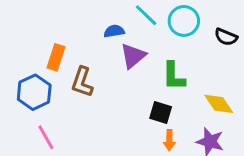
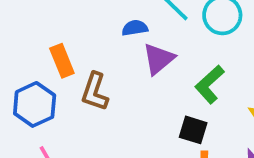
orange rectangle: (56, 57) -> (62, 61), turned -40
green L-shape: (174, 76) -> (210, 84), turned 48

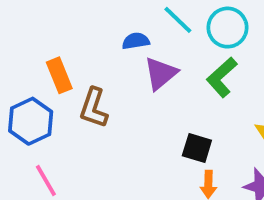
green L-shape: (210, 84) -> (222, 77), moved

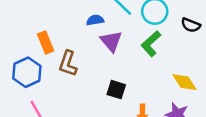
purple triangle: (161, 73) -> (111, 41), turned -30
black square: (197, 148) -> (116, 90), moved

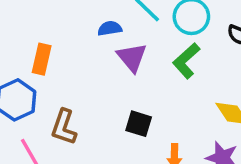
orange rectangle: (46, 42) -> (42, 59), turned 35
brown L-shape: (68, 64) -> (64, 127), moved

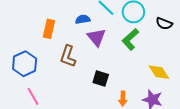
orange rectangle: (42, 59) -> (49, 29), moved
brown L-shape: (64, 127) -> (68, 56), moved

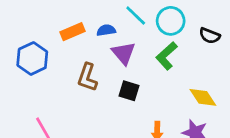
orange rectangle: (49, 29) -> (73, 32), moved, turned 54
blue hexagon: (25, 64) -> (32, 58), moved
black square: (101, 78) -> (129, 91), moved

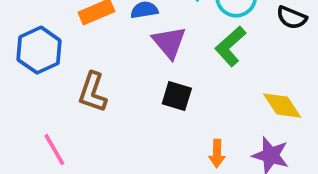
brown L-shape: (87, 77) -> (93, 92), moved

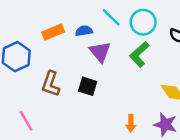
black square: (177, 96) -> (88, 86), moved

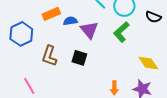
blue semicircle: (84, 31) -> (70, 21), moved

